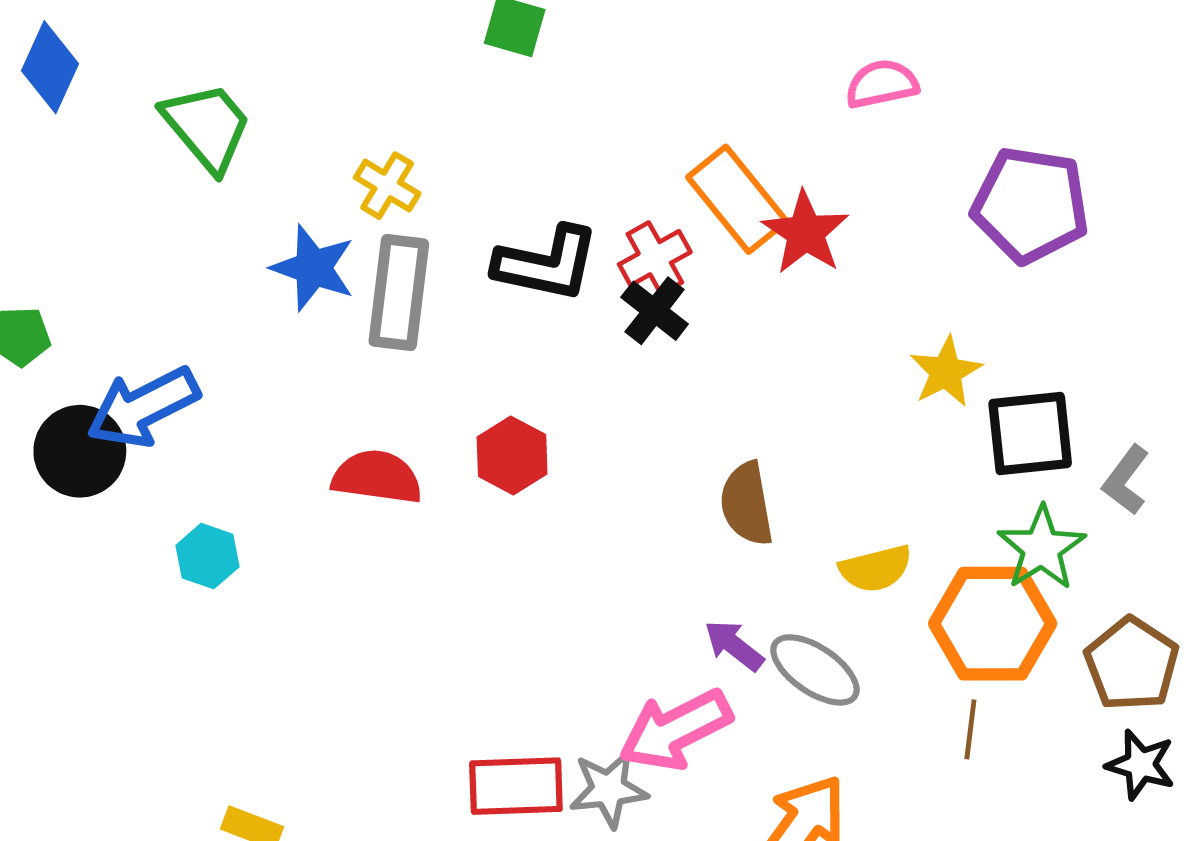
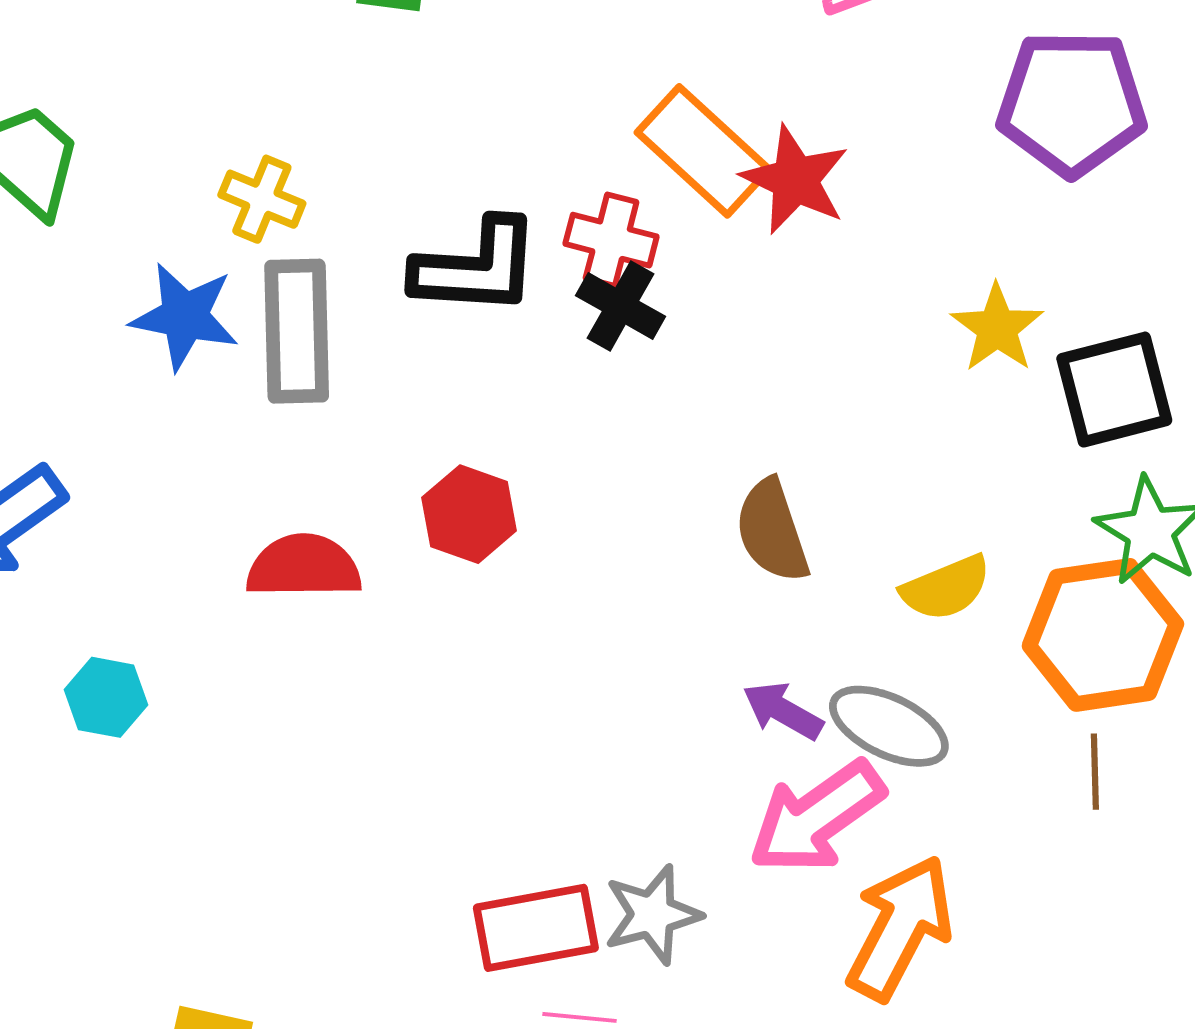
red cross: (655, 258) -> (611, 240), turned -38
pink arrow: (675, 730) -> (817, 817), moved

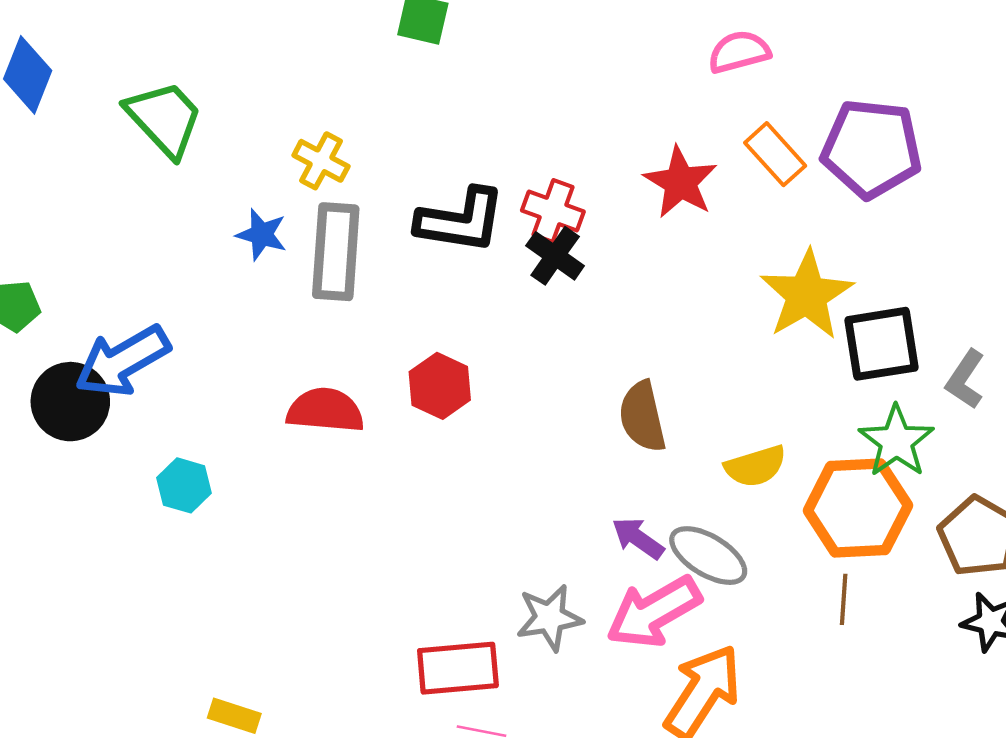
orange rectangle: (703, 151) -> (775, 154), moved, size x0.7
blue star: (185, 316) -> (262, 234), size x0.7
yellow star: (997, 328) -> (807, 295), size x1.5
gray star: (652, 915) -> (549, 618), moved

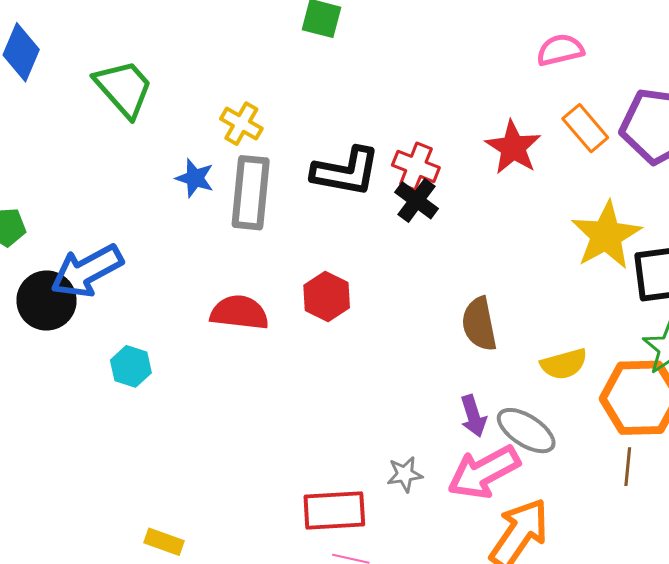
purple arrow: (638, 538) -> (473, 416), turned -144
gray star: (549, 618) -> (405, 474), size x0.7

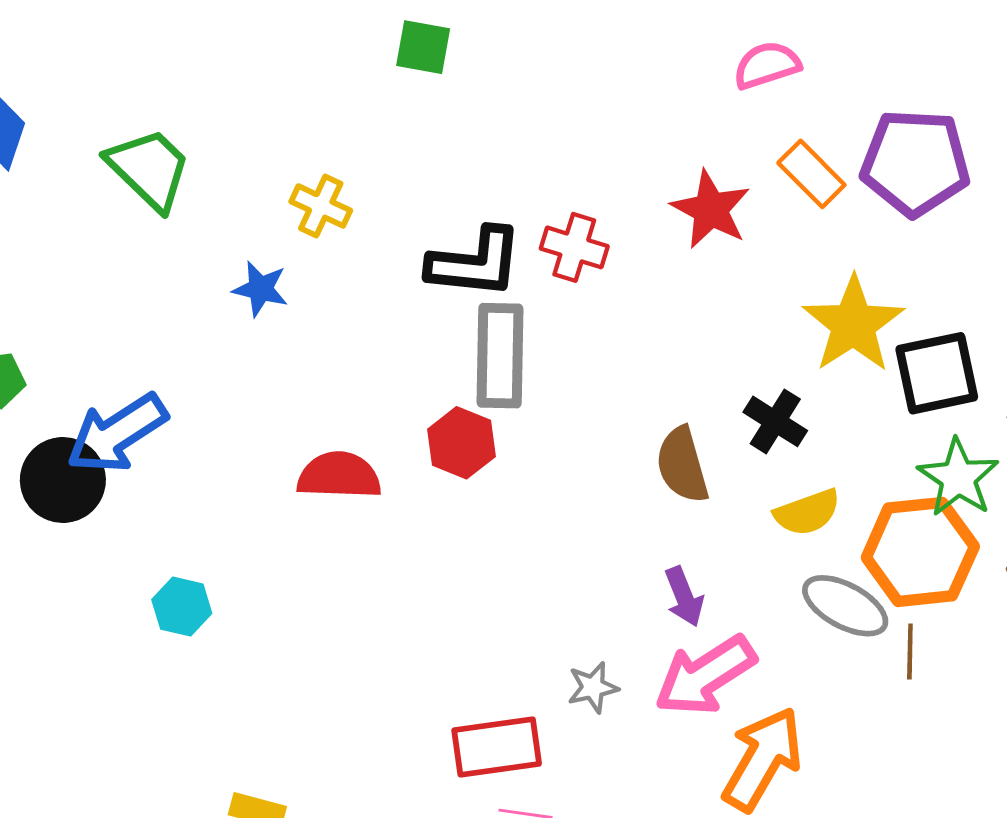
gray rectangle: (251, 193) -> (500, 356), moved
black cross: (417, 200) -> (775, 421), moved
cyan hexagon: (131, 366) -> (182, 607), moved
gray ellipse: (526, 431) -> (845, 606), moved

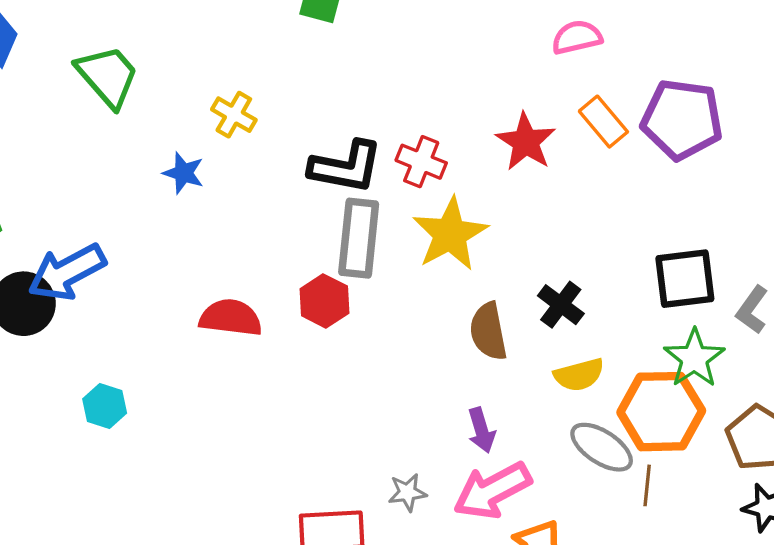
yellow star: (853, 324) -> (450, 234), moved

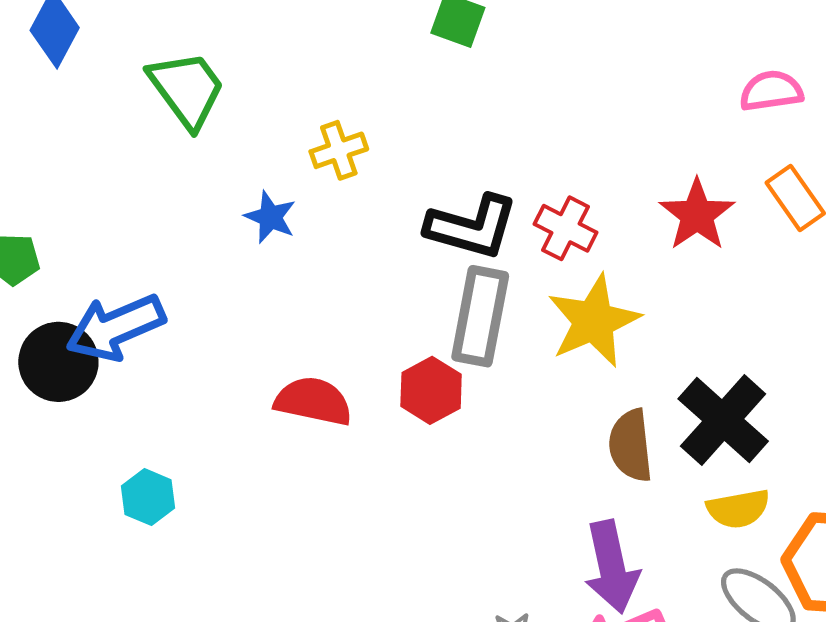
yellow cross: (234, 115) -> (339, 150), turned 36
black cross: (561, 305) -> (723, 420), size x1.6
purple arrow: (481, 430) -> (612, 567), size x1.6

